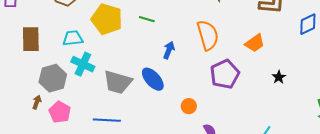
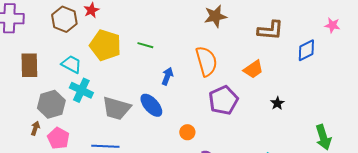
cyan trapezoid: (73, 38) -> (71, 64), turned 35

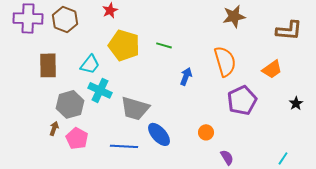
brown hexagon: (64, 19) -> (65, 19), moved
cyan trapezoid: (71, 64) -> (90, 64), turned 100
blue ellipse: (151, 105) -> (159, 134), moved

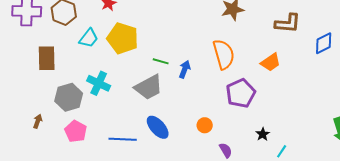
green line: (164, 45) -> (161, 61), moved
cyan trapezoid: (90, 64) -> (89, 38), moved
black star: (296, 103) -> (263, 134), moved
gray trapezoid: (135, 108) -> (149, 87), moved, turned -44
brown arrow: (54, 128) -> (38, 121), moved

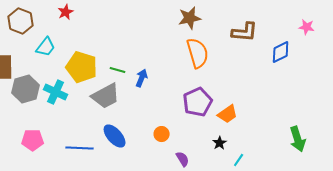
yellow pentagon: (123, 38) -> (82, 67), moved
orange semicircle: (224, 54) -> (198, 53), moved
orange trapezoid: (271, 62) -> (228, 114), moved
gray hexagon: (69, 97) -> (26, 89), moved
pink pentagon: (76, 131) -> (33, 140), turned -30

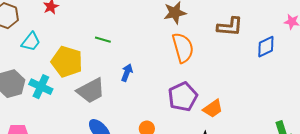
green line: (118, 70) -> (103, 40), moved

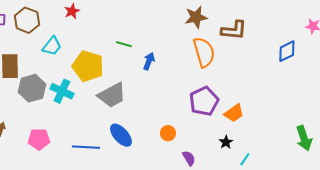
brown L-shape: (230, 27) -> (234, 30), moved
blue arrow: (127, 73) -> (149, 61), moved

